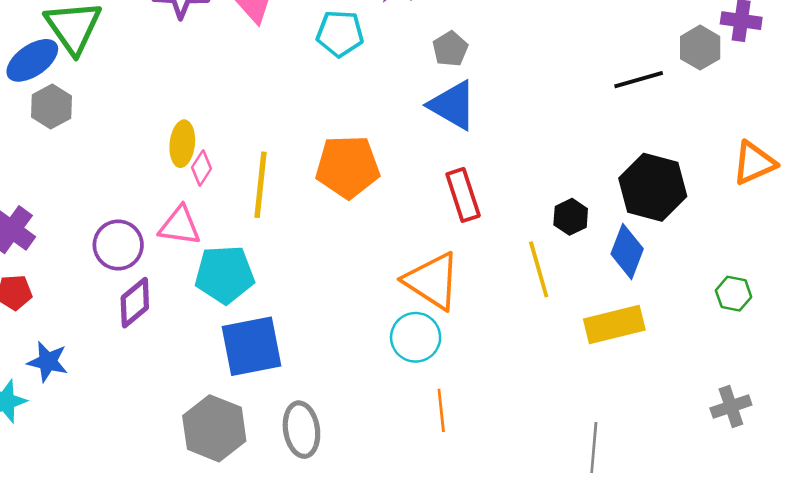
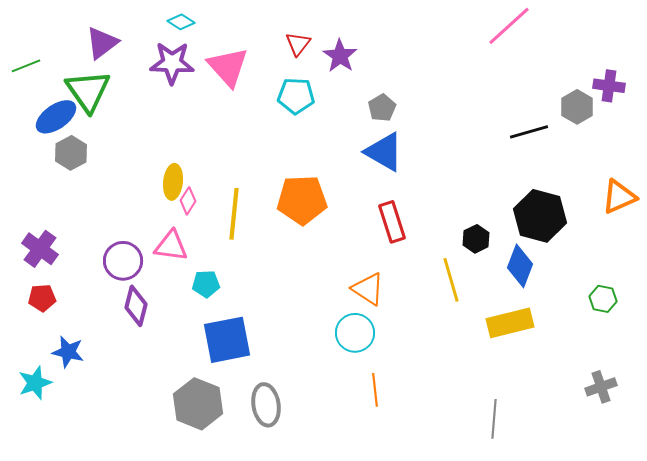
cyan pentagon: (225, 274) -> (206, 284), size x0.6
orange triangle: (432, 281) -> (368, 289), size x0.7
purple diamond: (135, 303) -> (136, 306), turned -36

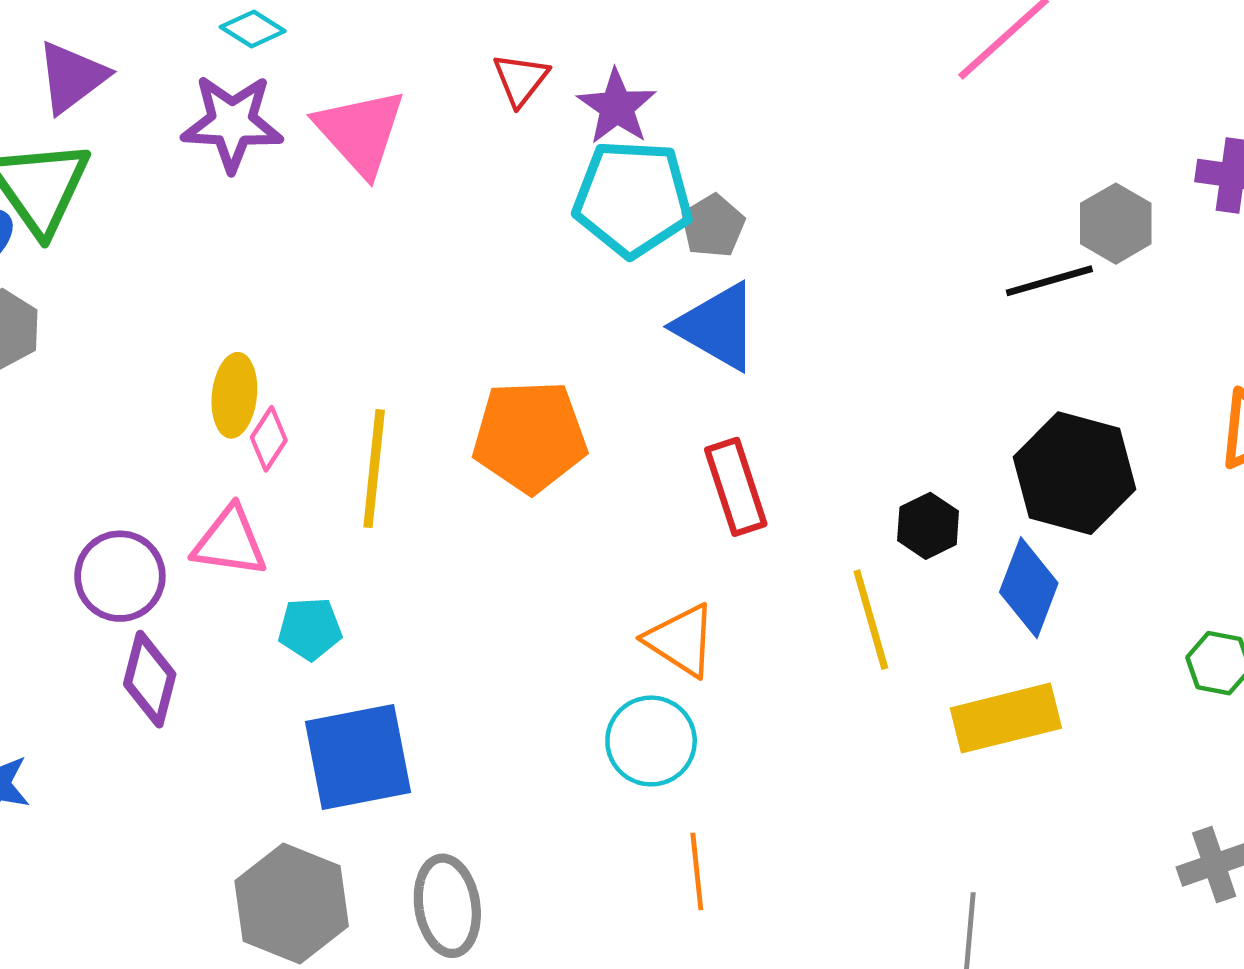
cyan pentagon: (296, 96) -> (633, 198), moved, size x1.4
gray hexagon: (577, 107) -> (1116, 224), moved

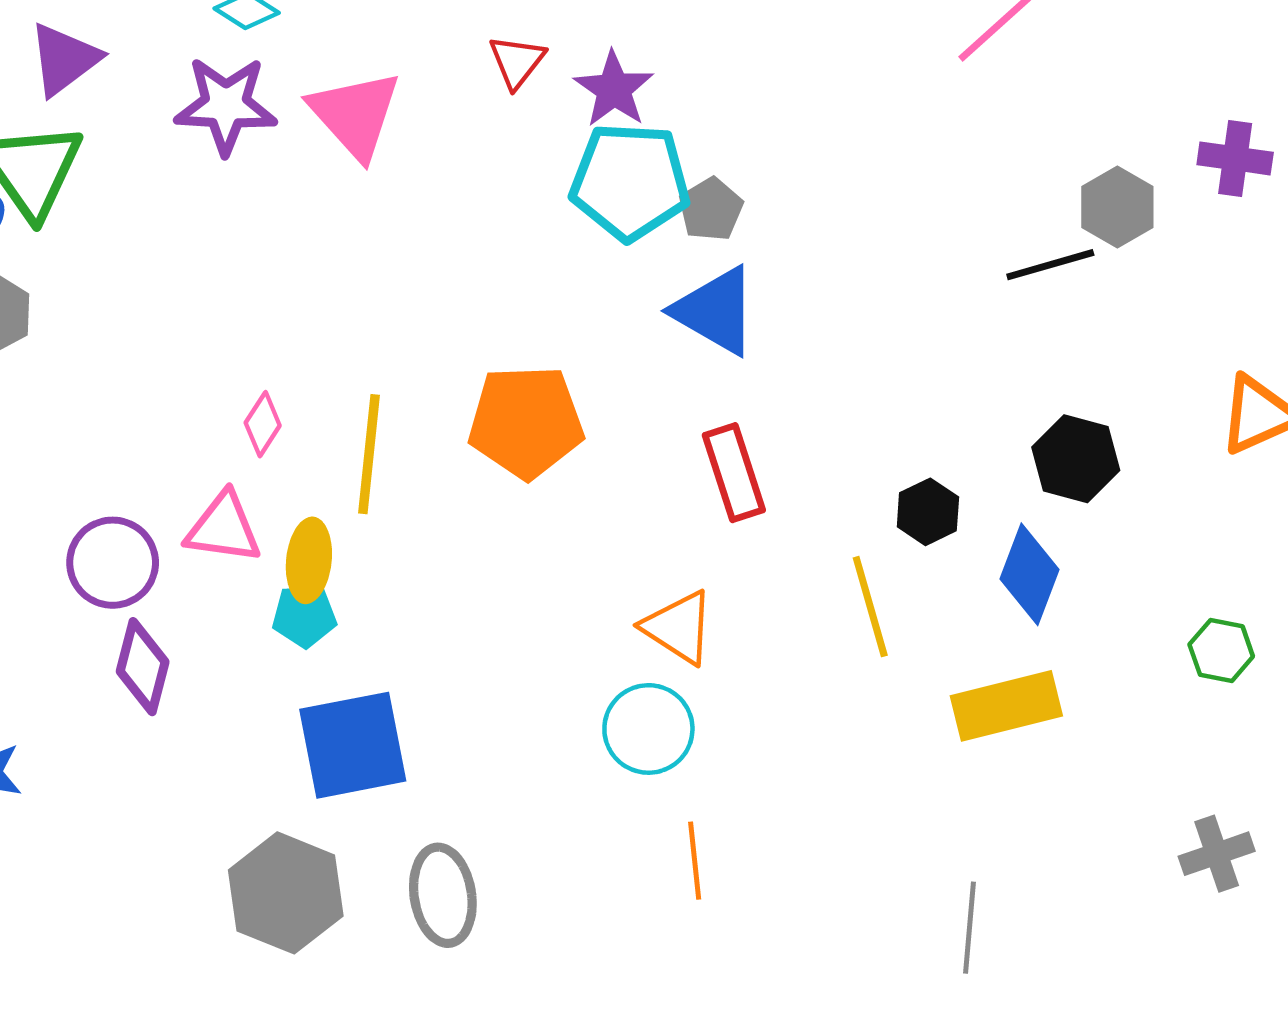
yellow ellipse: (234, 395) -> (309, 560), moved
black hexagon: (1075, 473) -> (1076, 459), size x0.7

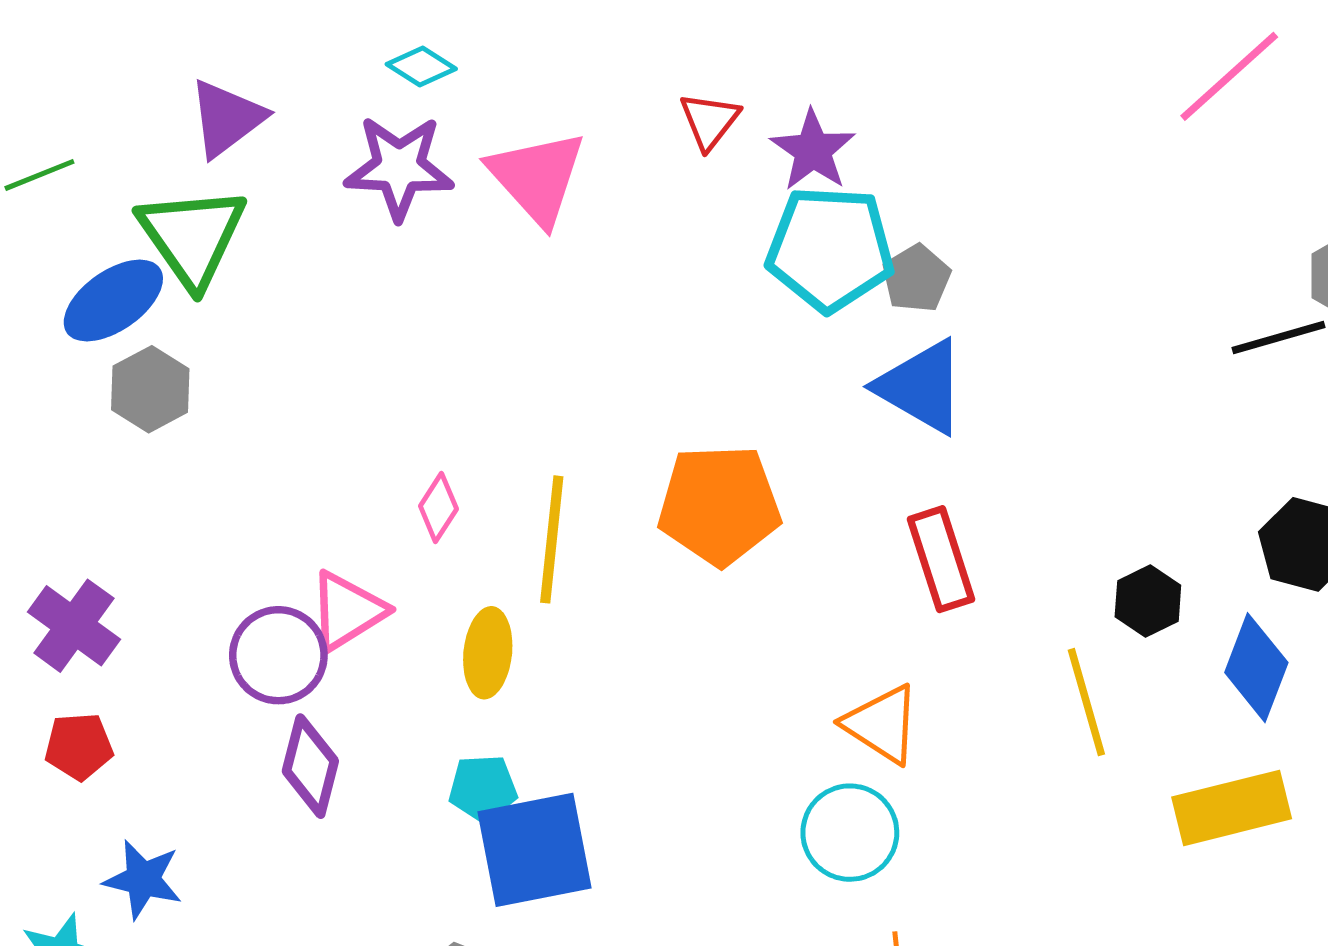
pink triangle: (223, 528) -> (347, 611), moved, turned -40
cyan pentagon: (304, 616) -> (483, 788), moved

